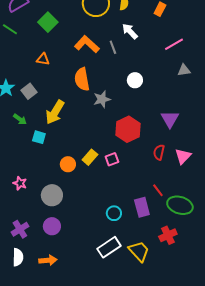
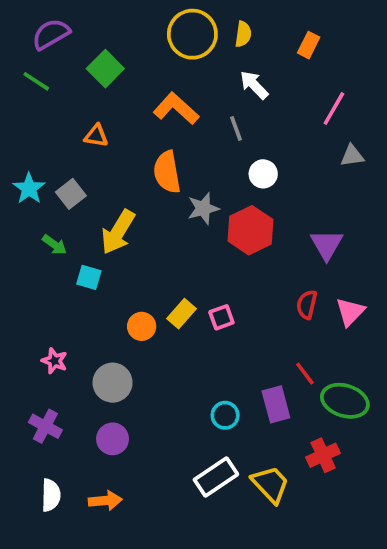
pink line: (174, 44) -> (334, 109), turned -30
gray line: (113, 47) -> (236, 129), moved
red hexagon: (128, 129) -> (250, 230), moved
purple cross: (20, 229) -> (45, 426), moved, turned -30

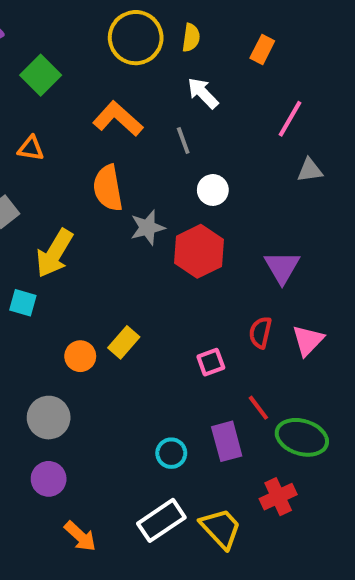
pink square: (221, 317) -> (211, 362), moved
orange arrow: (105, 501) -> (80, 536), moved, turned 48

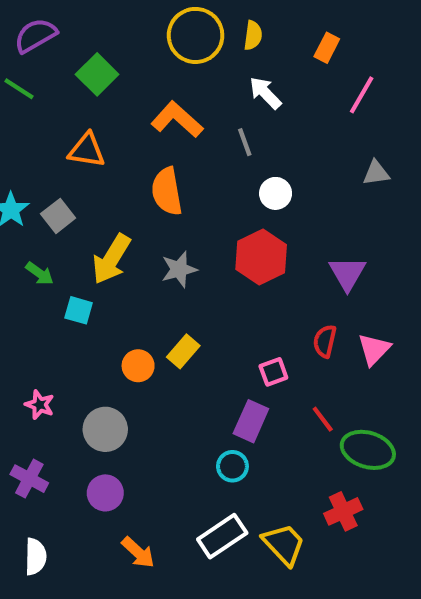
pink line: (290, 119) -> (362, 95), moved
orange triangle: (31, 148) -> (87, 150), size x1.4
gray star: (148, 228) -> (179, 269), moved
purple rectangle: (227, 441) -> (251, 421), moved, turned 39

